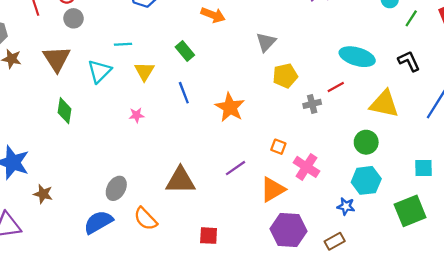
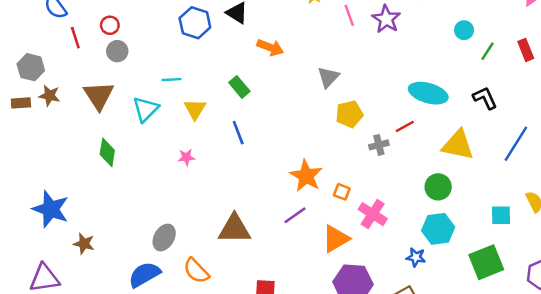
orange star: (230, 107) -> (306, 176), moved

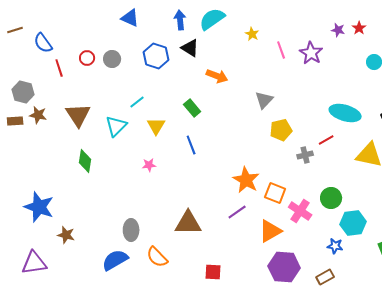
gray circle: (117, 51) -> (112, 59), moved
cyan line: (172, 80) -> (137, 102), turned -35
green circle: (438, 187) -> (331, 198), moved
orange square: (342, 192) -> (275, 193), size x1.5
gray ellipse: (164, 237) -> (131, 230), turned -30

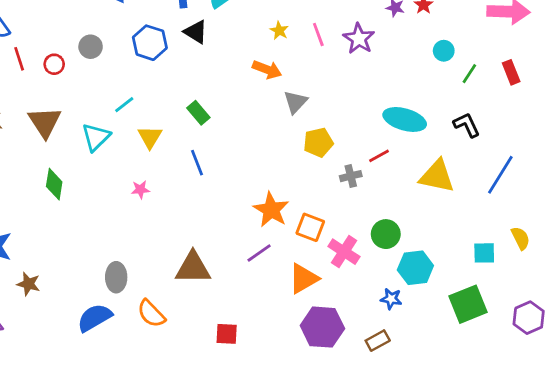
yellow star: (252, 34) -> (279, 31), moved
red circle: (87, 58) -> (54, 64), moved
orange arrow: (217, 76) -> (267, 70), moved

